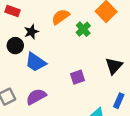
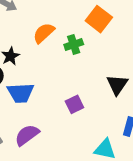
green cross: (83, 29) -> (74, 45), turned 32
blue trapezoid: (36, 62) -> (21, 93), turned -30

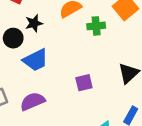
blue trapezoid: (21, 93) -> (36, 60), turned -36

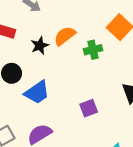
black star: (34, 23) -> (40, 46), moved

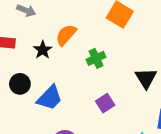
green cross: (93, 50) -> (96, 58), moved

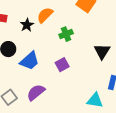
purple square: (105, 103) -> (62, 65), moved

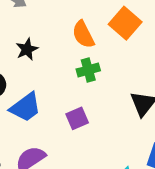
orange semicircle: (45, 15) -> (83, 35), moved, turned -78

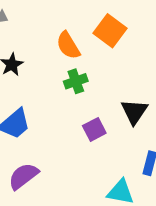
purple square: (77, 118) -> (94, 129), moved

